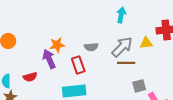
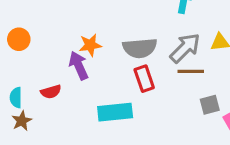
gray semicircle: (91, 47) -> (140, 48), size x1.6
red rectangle: (78, 65) -> (144, 79), moved

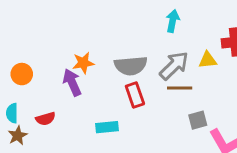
orange circle: (19, 39) -> (22, 74), moved
red semicircle: (51, 92) -> (46, 119), moved
cyan rectangle: (115, 112) -> (107, 127), size x0.7

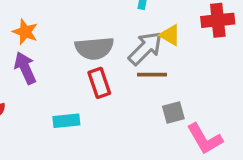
yellow triangle: (208, 60) -> (170, 35), moved, turned 36
orange star: (83, 63) -> (25, 32), moved, turned 30

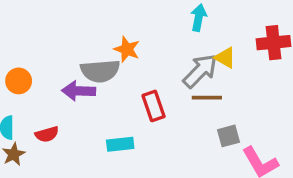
orange star: (25, 32) -> (127, 49), moved
gray semicircle: (94, 48) -> (100, 71), moved
purple arrow: (25, 68) -> (79, 91), turned -64

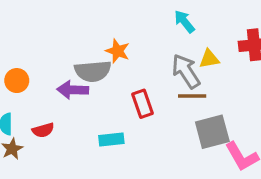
cyan arrow: (199, 18) -> (184, 22), turned -50
yellow triangle: (225, 58) -> (209, 59), turned -40
gray arrow: (200, 71) -> (186, 71), turned -78
gray square: (229, 136) -> (212, 132), size x1.6

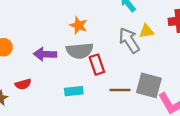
gray semicircle: (93, 71) -> (80, 51), moved
brown line: (192, 96) -> (120, 90), moved
gray square: (212, 132) -> (149, 85), turned 30

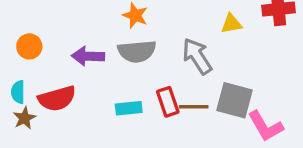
gray arrow: (129, 40) -> (197, 56), moved
red rectangle: (97, 65) -> (168, 102), moved
red semicircle: (23, 84) -> (57, 99), size x1.6

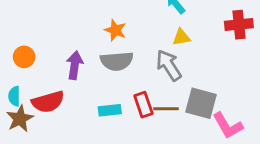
yellow triangle: (231, 24) -> (181, 37), moved
purple arrow: (88, 56) -> (75, 65), turned 96
brown star: (24, 118) -> (20, 119), size x1.4

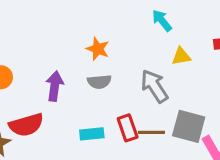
yellow triangle: (181, 37) -> (181, 56), moved
gray semicircle: (117, 61) -> (99, 82), size x0.7

